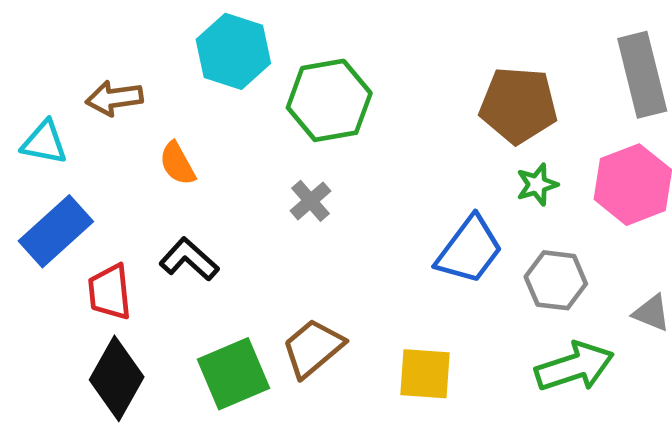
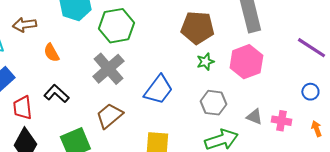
gray cross: (311, 201) -> (108, 69), size x1.8
blue trapezoid: (469, 250) -> (158, 90), moved
brown trapezoid: (313, 348) -> (109, 116), moved

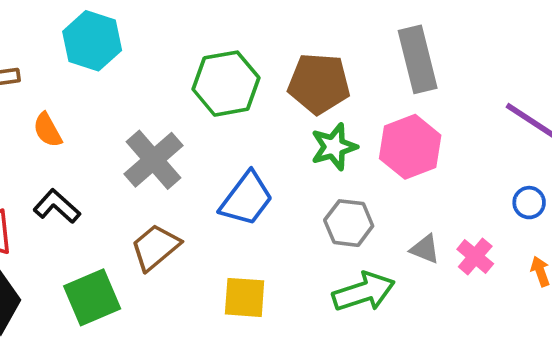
green hexagon: (116, 26) -> (226, 84), moved
green star: (205, 62) -> (334, 147), size x1.4
pink cross: (281, 121) -> (475, 256), turned 30

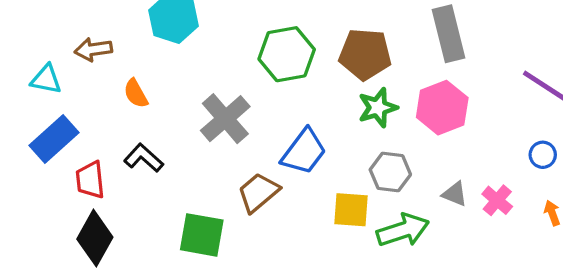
brown trapezoid: (155, 247) -> (258, 192), moved
green square: (92, 297) -> (202, 235), moved, turned 33
yellow square: (245, 297) -> (351, 210), moved

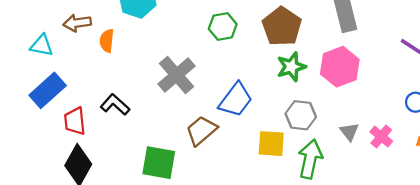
green hexagon: (287, 54) -> (223, 26), size x0.7
brown pentagon: (365, 54) -> (282, 26), turned 30
orange semicircle: (136, 93) -> (107, 41), moved, turned 35
gray triangle: (455, 194) -> (349, 132), turned 30
green arrow: (403, 230) -> (310, 159), turned -60

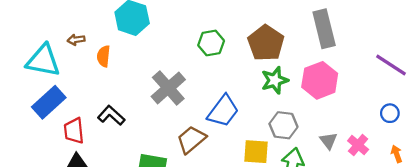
brown arrow: (77, 23) -> (76, 40), size x0.7
cyan triangle: (42, 45) -> (43, 61), size x1.6

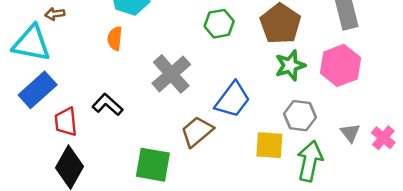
brown arrow: (76, 40) -> (55, 14), moved
orange semicircle: (104, 56) -> (115, 38), moved

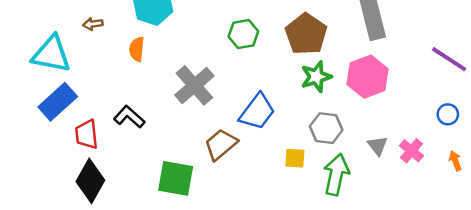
brown arrow: (55, 14) -> (93, 24), moved
yellow square: (269, 145) -> (295, 158), size x0.7

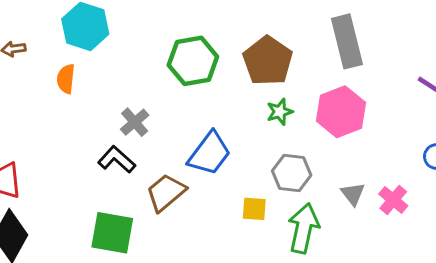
green hexagon: (243, 34) -> (193, 61), size x1.4
green star: (316, 77) -> (280, 112), size x0.7
gray cross: (194, 85) -> (135, 122), size x0.6
black L-shape: (129, 117) -> (117, 160), moved

